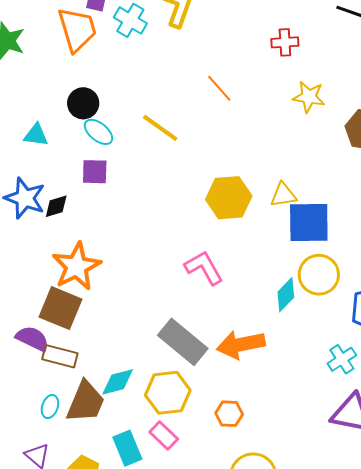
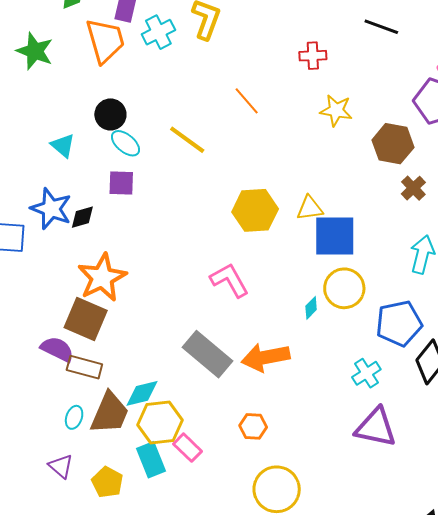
cyan cross: (130, 20) -> (158, 32), turned 32
cyan triangle: (36, 135) -> (63, 146), turned 32
cyan diamond: (286, 295) -> (311, 308), size x0.7
yellow hexagon: (168, 393) -> (160, 422), moved

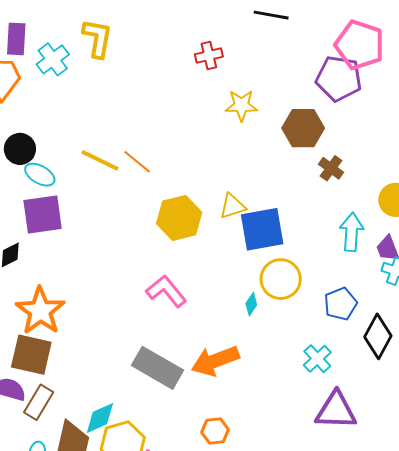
orange line: (247, 101) -> (137, 162), moved
purple square: (121, 183) -> (43, 214), size x1.5
blue pentagon: (399, 323) -> (341, 304), size x0.7
brown rectangle: (84, 367) -> (39, 402), turned -64

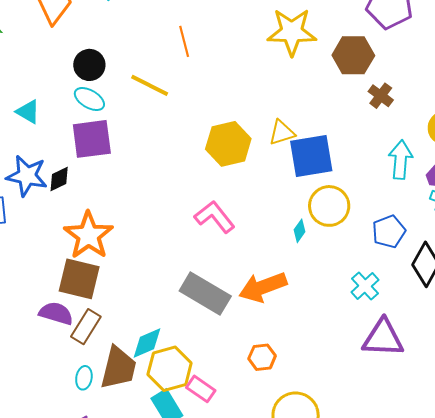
yellow star: (241, 105) -> (292, 32), size x1.5
black circle: (20, 149) -> (89, 65), moved
orange line: (137, 162) -> (184, 41), moved, turned 36

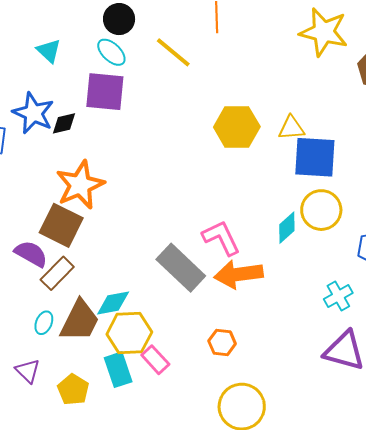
pink L-shape: (215, 217) -> (221, 238), moved
cyan diamond: (300, 231) -> (287, 228), size x1.4

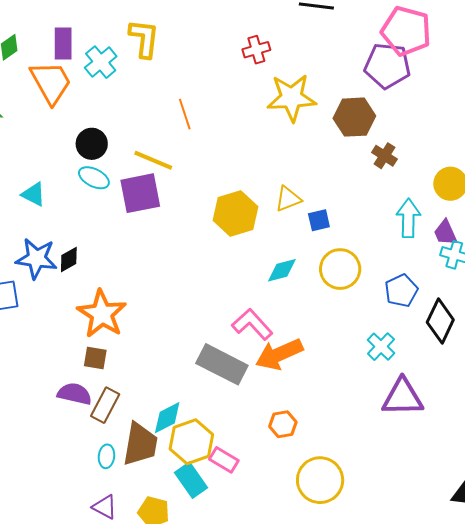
purple square: (105, 92) -> (140, 193), moved
blue square: (315, 157) -> (319, 220), size x0.5
brown square: (61, 225) -> (95, 358), size x0.6
cyan diamond: (287, 228) -> (282, 270), moved, turned 44

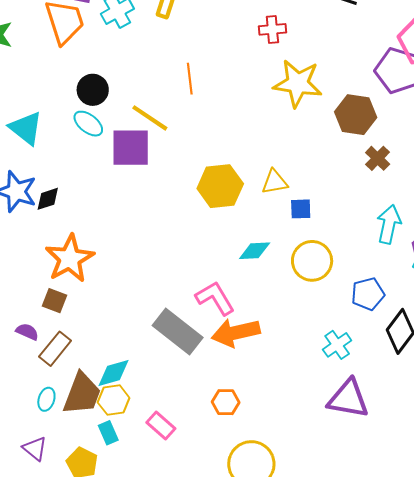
cyan triangle: (34, 194) -> (26, 128), size x1.4
purple semicircle: (75, 394) -> (27, 332), size x0.7
yellow hexagon: (191, 442) -> (114, 400), moved, size x0.7
cyan rectangle: (191, 480) -> (108, 433), moved, size x0.7

